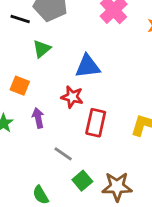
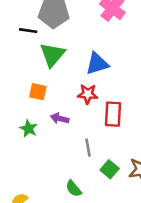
green triangle: (42, 49) -> (52, 55), size x1.5
purple arrow: (38, 118) -> (60, 118), turned -54
gray line: (63, 154) -> (88, 148), turned 54

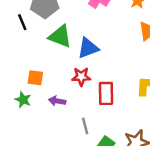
black line: (28, 31) -> (22, 22), turned 63
green triangle: (52, 55) -> (60, 36), moved, turned -45
green star: (29, 129) -> (23, 100), moved

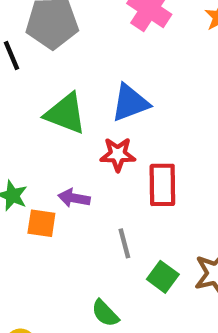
green triangle: (60, 36) -> (66, 114), moved
orange square: (35, 78) -> (41, 223), moved

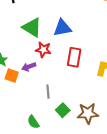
red star: (118, 154) -> (43, 50), moved
red rectangle: (162, 185) -> (74, 57), moved
purple arrow: (74, 198) -> (29, 67), turned -40

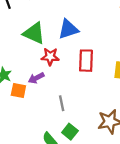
green square: (63, 110) -> (70, 132), moved

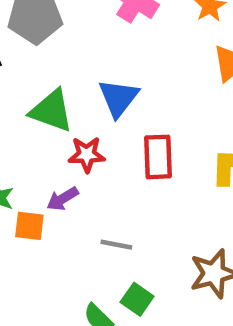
blue triangle: (68, 29) -> (118, 98), turned -30
gray line: (62, 103) -> (116, 245), turned -63

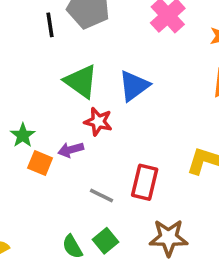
red rectangle: (158, 157) -> (145, 182), moved

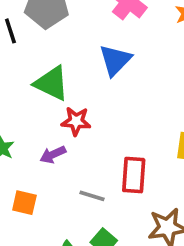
blue triangle: (134, 86) -> (115, 60), moved
orange square: (40, 163) -> (24, 203), moved

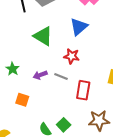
red star: (76, 121) -> (72, 56), moved
gray line: (92, 196) -> (61, 77), moved

